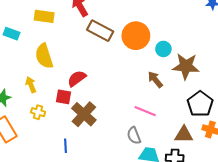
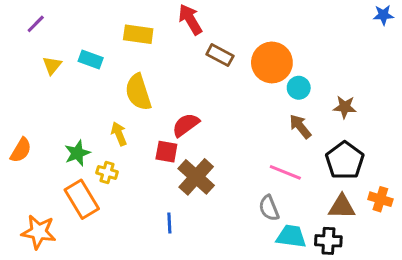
brown rectangle: (100, 31) -> (220, 55), size x0.7
cyan circle: (163, 49) -> (299, 88), moved
brown star: (186, 66) -> (345, 107), size x0.6
black pentagon: (200, 104) -> (345, 161), moved
yellow cross: (38, 112) -> (107, 172), moved

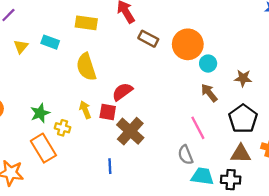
yellow arrow: (119, 134) -> (85, 110), moved
pink line: (285, 172) -> (198, 128), turned 40

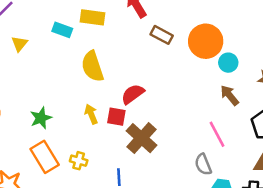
cyan rectangle: (50, 42) -> (62, 30), moved
yellow cross: (63, 128) -> (79, 161), moved

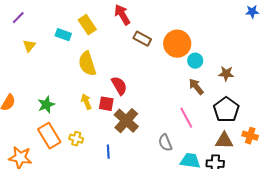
yellow rectangle: (92, 17) -> (87, 25), turned 48
red semicircle: (133, 94) -> (119, 86), turned 96
gray semicircle: (203, 164) -> (165, 143), moved

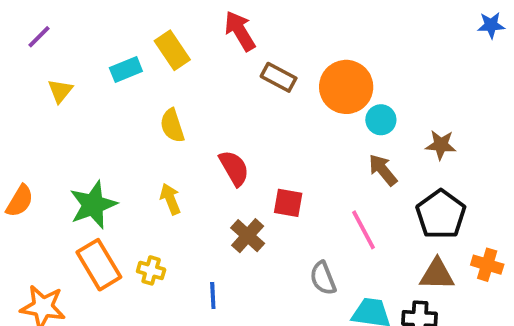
cyan rectangle: (63, 35) -> (126, 70), turned -42
yellow semicircle: (87, 64) -> (172, 126), size x0.7
red square: (106, 104) -> (288, 203), moved
green star: (46, 105) -> (93, 205), size x1.4
brown cross: (126, 121) -> (248, 236), size x0.7

